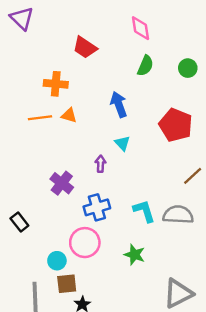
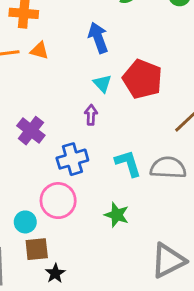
red pentagon: (176, 125) -> (142, 79), moved
purple arrow: (101, 164) -> (91, 115), moved

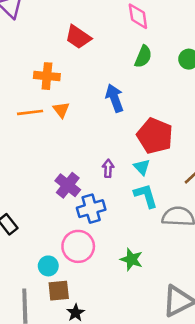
orange triangle: (40, 51) -> (61, 110), turned 36
cyan triangle: (102, 83) -> (142, 167), moved
purple cross: (31, 131) -> (68, 185), moved
cyan L-shape: (128, 163) -> (146, 196), moved

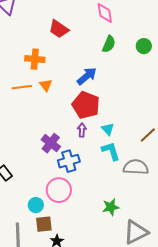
blue arrow: (115, 98) -> (87, 76), turned 70
red pentagon: (155, 136) -> (86, 105), moved
green star: (131, 259) -> (111, 207), moved, turned -30

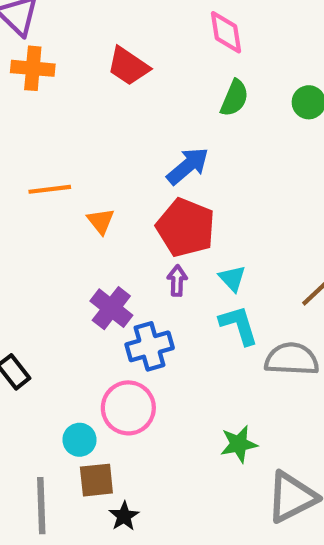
orange cross: (35, 59) -> (33, 68), moved
orange triangle: (46, 85) -> (101, 221), moved

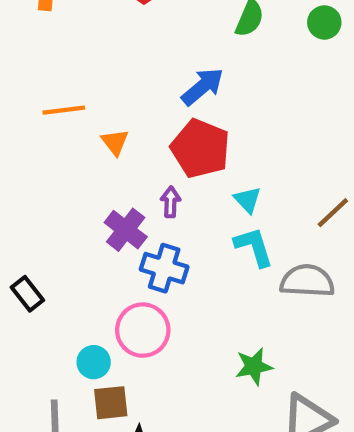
purple arrow: (177, 281) -> (171, 202), moved
blue cross: (150, 346) -> (164, 268), turned 33

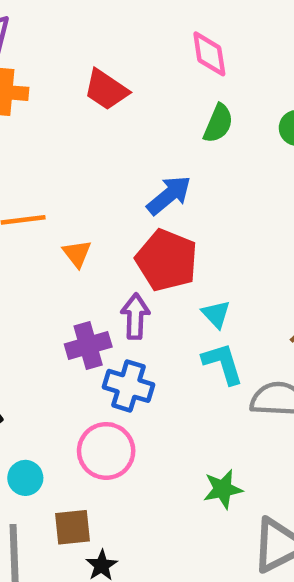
purple arrow: (171, 202) -> (135, 316), size x1.4
purple cross: (126, 230) -> (88, 346), turned 36
cyan circle: (94, 362) -> (25, 478), moved

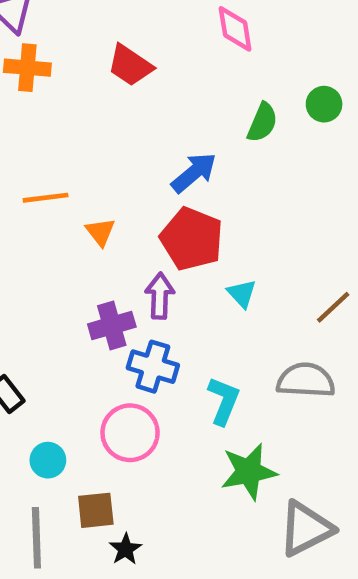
green semicircle: (218, 123) -> (262, 122), moved
cyan L-shape: (223, 363) -> (224, 401), moved, turned 39
green star: (223, 489) -> (249, 472), size x1.4

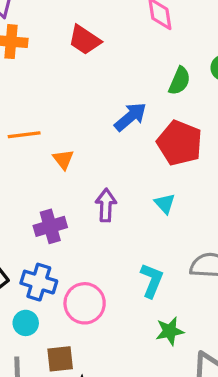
red pentagon: (192, 239) -> (179, 143), moved
purple cross: (112, 326) -> (50, 226), moved
blue cross: (153, 367) -> (39, 282), moved
green star: (249, 472) -> (170, 331), size x0.7

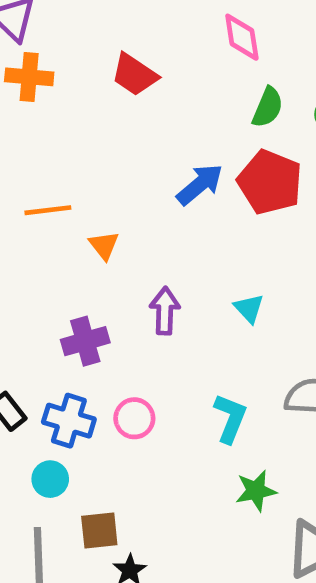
green semicircle: (179, 81) -> (268, 107), moved
red pentagon: (179, 143) -> (270, 182), moved
pink circle: (85, 303) -> (134, 418), moved, size x0.7

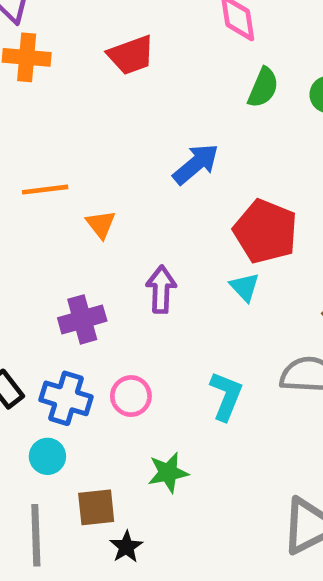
red trapezoid: (134, 75) -> (131, 55), turned -54
red pentagon: (270, 182) -> (265, 231), moved
green star: (256, 491) -> (168, 473), moved

